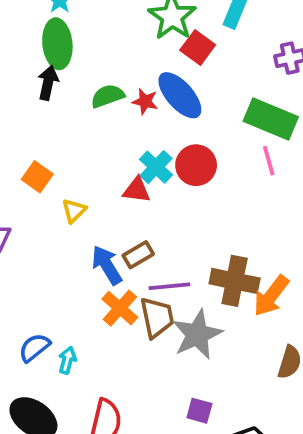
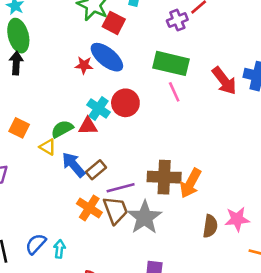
green semicircle: (108, 96) -> (62, 129), moved
yellow triangle: (74, 211) -> (48, 147), turned -36
blue arrow: (107, 265) -> (74, 165), moved

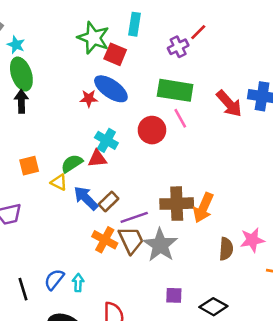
red circle: (125, 103) -> (152, 130), moved
orange square: (19, 128) -> (29, 166), turned -36

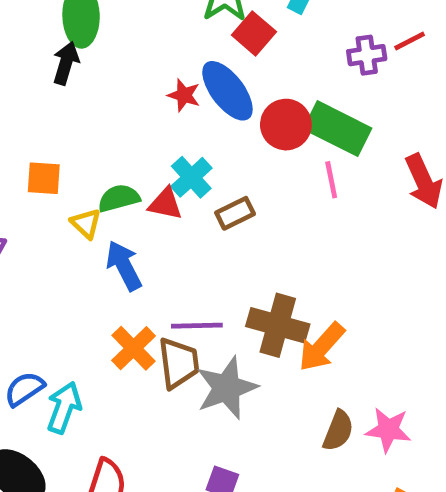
red circle: (152, 130) -> (286, 125), moved
brown rectangle: (108, 201) -> (235, 213), moved
cyan arrow: (78, 283) -> (64, 408), size x1.5

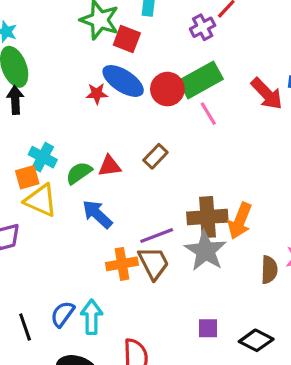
green rectangle: (338, 129) -> (201, 80), turned -36
cyan cross: (191, 177) -> (43, 157), moved
yellow triangle: (86, 223) -> (41, 200), moved, size x1.6
orange cross: (134, 348) -> (122, 264), turned -36
gray star: (227, 388) -> (205, 251), moved

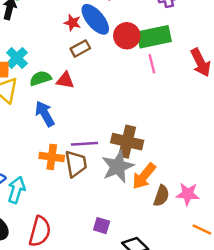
brown rectangle: (155, 156) -> (80, 49), moved
orange arrow: (240, 221) -> (144, 176), moved

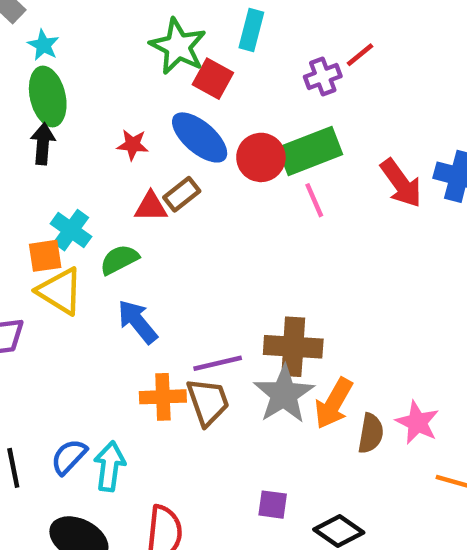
red star: (72, 23) -> (133, 145), moved
red triangle: (65, 80) -> (151, 207), moved
pink star: (188, 194) -> (417, 423), turned 30

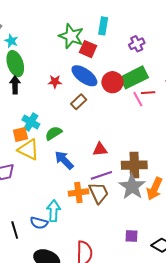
red line: (360, 55) -> (148, 93), moved, turned 40
red triangle: (151, 207) -> (100, 149), moved
blue semicircle: (69, 457) -> (39, 223), turned -114
cyan arrow: (110, 466) -> (54, 211), moved

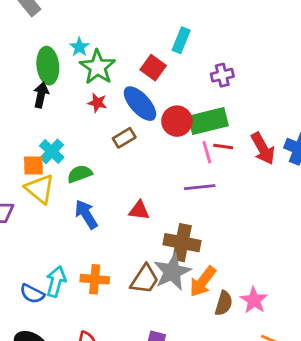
green star: (71, 36) -> (98, 67), moved
cyan star: (11, 41) -> (79, 47), moved
purple line: (101, 175) -> (200, 187), moved
orange cross: (78, 193) -> (95, 279), moved
brown trapezoid: (99, 193) -> (145, 279), moved, turned 45

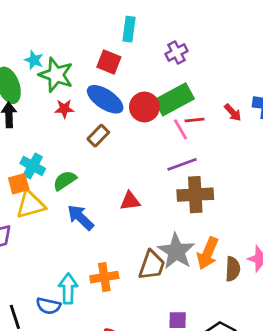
red arrow: (263, 149) -> (233, 112), size x0.6
yellow triangle: (40, 189) -> (31, 204), turned -40
brown cross: (182, 243) -> (195, 195), moved

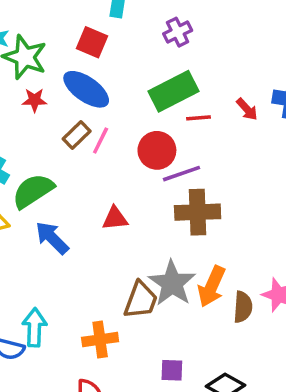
red circle: (144, 107) -> (157, 150), moved
pink line: (180, 129) -> (101, 141), moved, turned 55
green semicircle: (65, 181) -> (33, 191), size x1.4
orange cross: (104, 277) -> (100, 339), moved

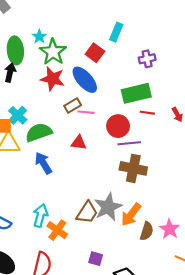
red star: (34, 100) -> (53, 79), size x1.6
pink line: (101, 141) -> (86, 112), turned 56
red triangle: (115, 218) -> (79, 143), moved
cyan arrow: (34, 327) -> (40, 216), moved
orange cross: (100, 339) -> (57, 230), turned 30

